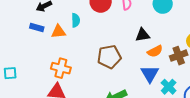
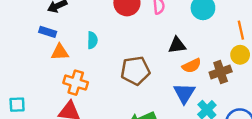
cyan semicircle: (76, 20) -> (92, 40), moved
orange triangle: (58, 32) -> (60, 52), moved
cyan square: (10, 73) -> (17, 105), moved

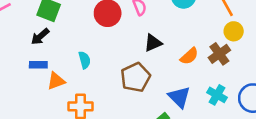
black triangle: (177, 45) -> (153, 43), moved
blue triangle: (184, 93) -> (179, 97), moved

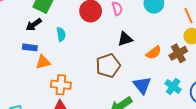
cyan semicircle: (85, 60) -> (61, 34), moved

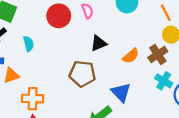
brown pentagon: (108, 66) -> (82, 74), turned 30
cyan cross: (173, 87) -> (164, 81), moved

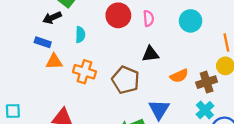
orange cross: (33, 99) -> (84, 72), moved

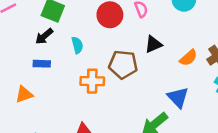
orange triangle: (54, 62) -> (24, 94), moved
brown pentagon: (126, 80) -> (123, 65), moved

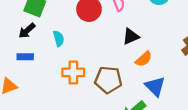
orange semicircle: (188, 58) -> (144, 59), moved
brown pentagon: (123, 65) -> (108, 80), moved

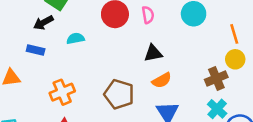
cyan semicircle: (59, 39) -> (75, 38), turned -98
orange cross: (73, 72) -> (62, 92), moved, turned -35

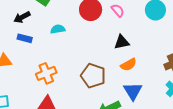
pink semicircle: (148, 15) -> (118, 10), turned -32
black arrow: (43, 23) -> (22, 17), moved

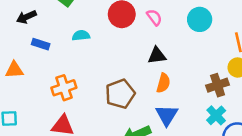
black arrow: (22, 17) -> (26, 17), moved
orange semicircle: (128, 65) -> (163, 83), turned -49
brown pentagon: (93, 76) -> (120, 94), turned 30

